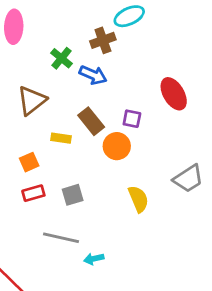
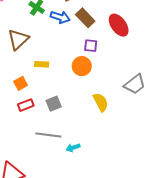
brown rectangle: (91, 121) -> (85, 18), moved

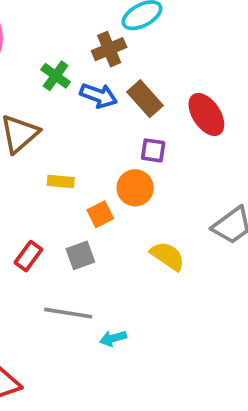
orange square: (21, 83) -> (100, 214), moved
yellow semicircle: (101, 102) -> (168, 256), turned -30
red rectangle: (26, 105) -> (28, 256), turned -35

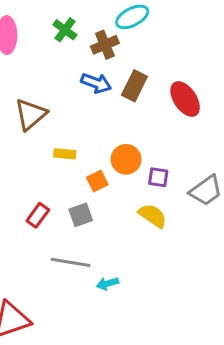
green cross: (56, 76) -> (65, 30), moved
brown rectangle: (145, 99) -> (134, 86), turned 68
purple square: (153, 150) -> (158, 177), moved

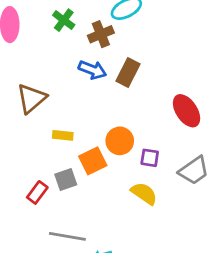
red ellipse: (185, 99) -> (187, 111), moved
orange square: (97, 181) -> (93, 161), size x1.4
gray square: (81, 215) -> (66, 179), moved

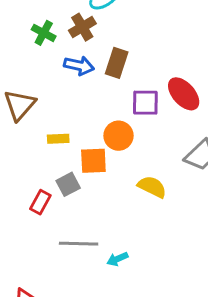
green cross: (64, 20) -> (44, 33), moved
purple square: (150, 158) -> (145, 103), moved, size x1.4
orange square: (93, 161) -> (93, 161), turned 32

